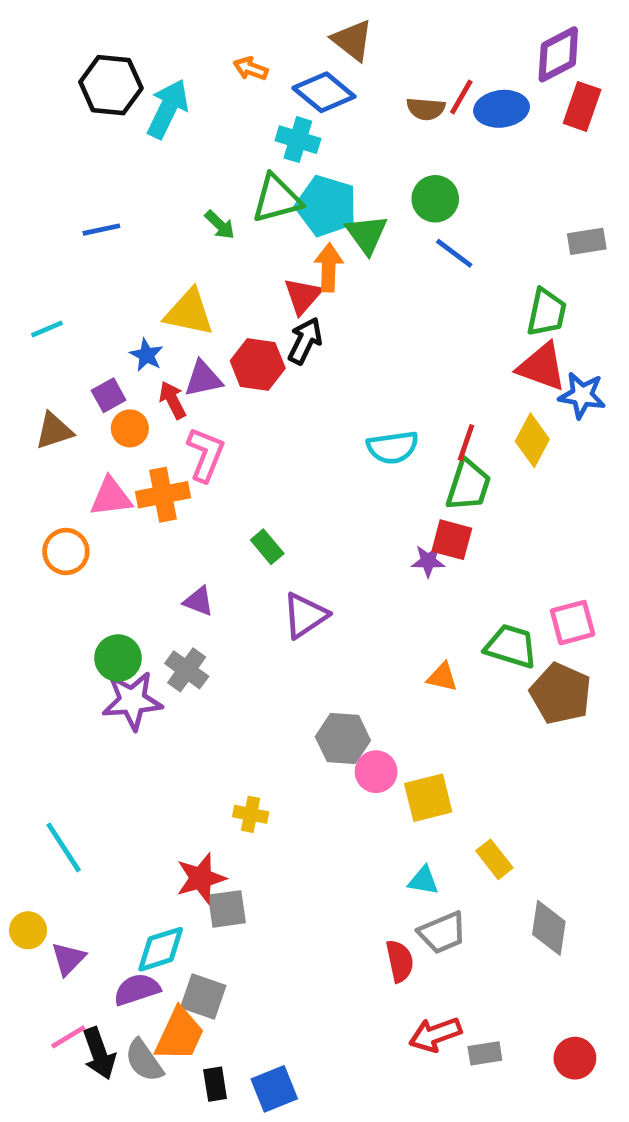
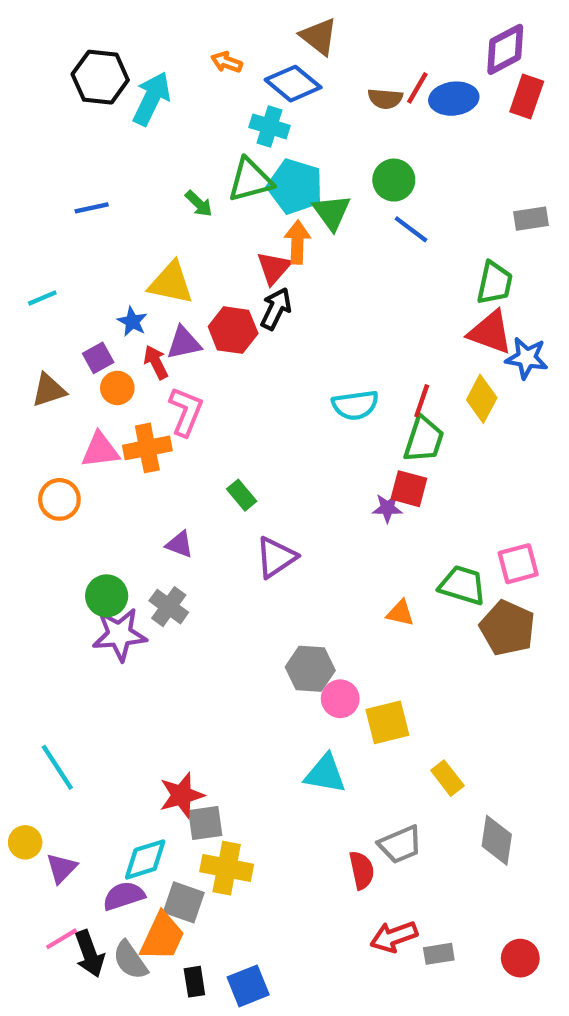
yellow cross: (251, 814) -> (227, 868), moved, size x1.6
cyan triangle: (423, 881) -> (325, 774), moved, size x1.5

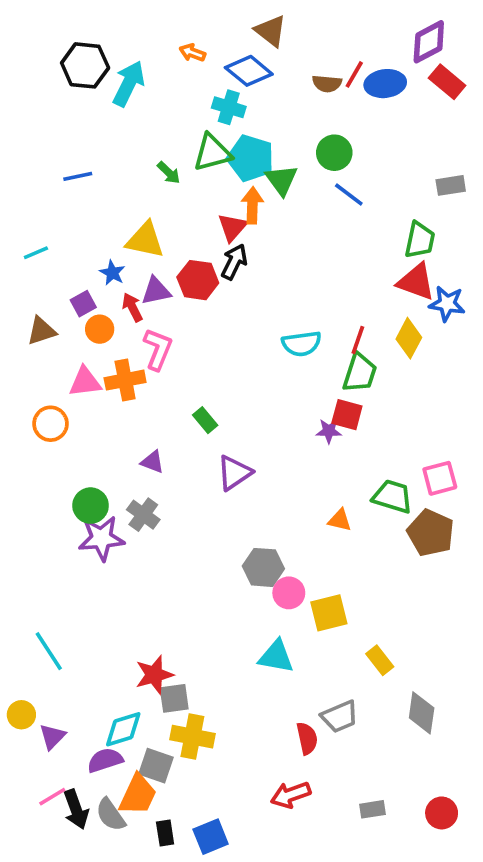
red rectangle: (527, 96) -> (447, 82), turned -69
red arrow: (394, 937) -> (291, 795), moved

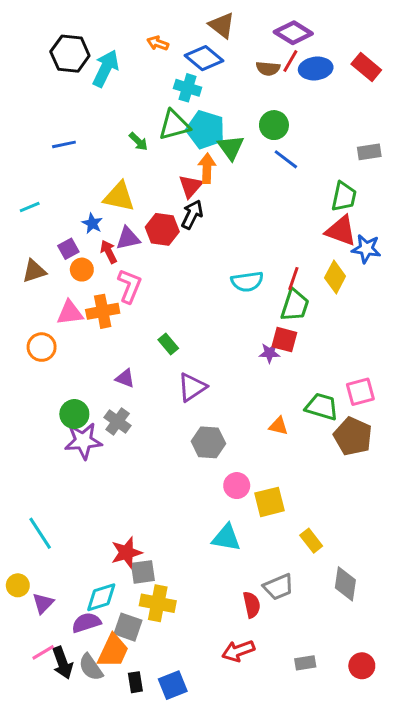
purple diamond: (429, 42) -> (293, 33), moved, turned 60
gray hexagon: (263, 567) -> (208, 442), moved

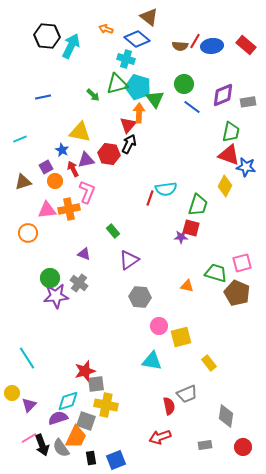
purple diamond: (293, 33) -> (223, 95), moved, turned -55
red line: (293, 279) -> (150, 198), moved
gray diamond: (345, 584) -> (226, 416), moved

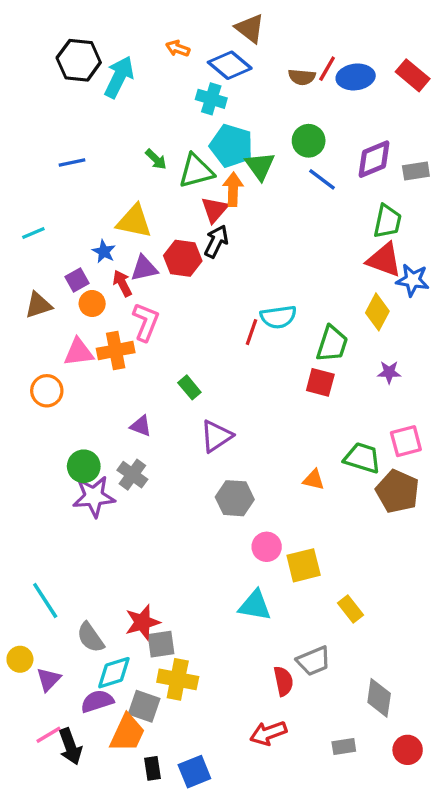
green triangle: (117, 84) -> (196, 171), moved
purple star: (181, 237) -> (389, 372), moved
gray semicircle: (61, 448) -> (90, 637), moved

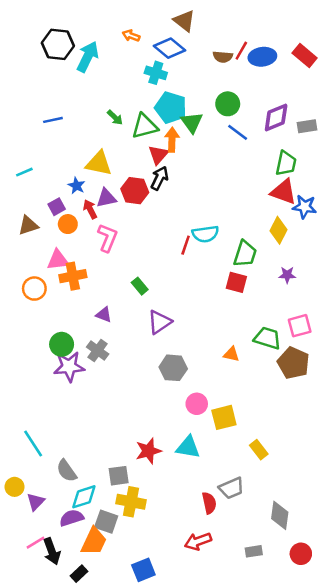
orange cross: (116, 350) -> (73, 276), moved
red star: (142, 622) -> (148, 451), moved
black rectangle: (153, 768) -> (79, 574), moved, turned 56

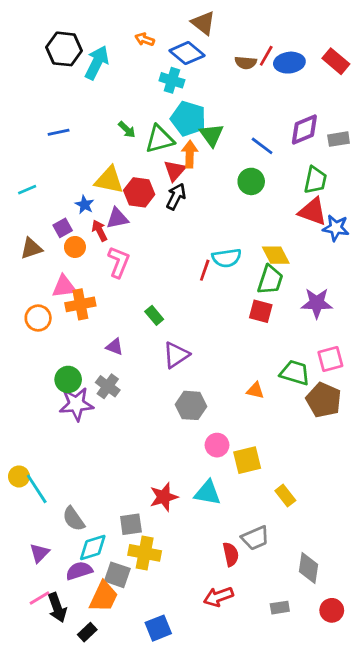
green circle: (228, 104) -> (251, 181), moved
red hexagon: (135, 191) -> (139, 192), moved
yellow diamond: (279, 230) -> (276, 255), moved, turned -55
purple star: (287, 275) -> (317, 303), size x1.6
yellow circle: (15, 487) -> (19, 476), moved

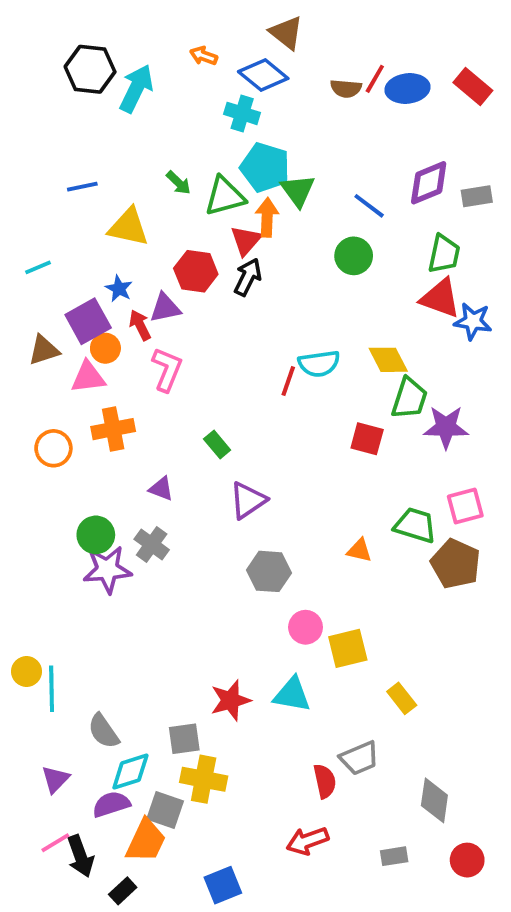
yellow triangle: (109, 180) -> (129, 227), moved
purple square: (63, 228) -> (88, 321), size x1.6
green trapezoid: (270, 280) -> (409, 398), moved
pink triangle: (64, 287) -> (88, 377), moved
cyan line: (37, 489) -> (52, 689), turned 32

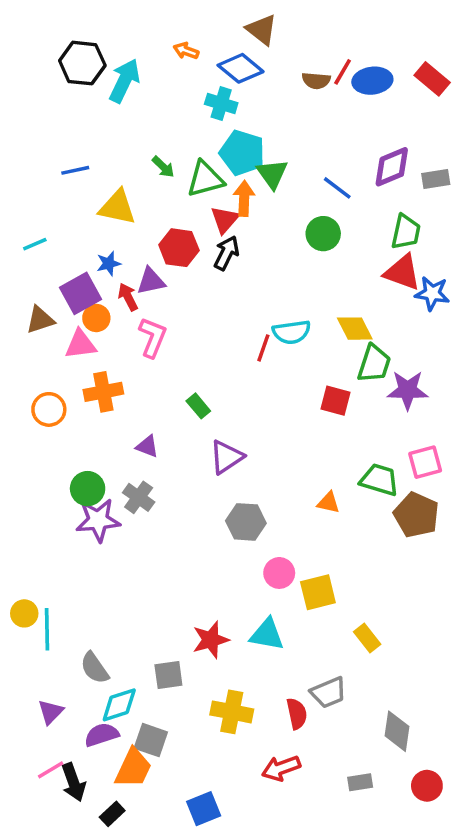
blue star: (119, 289) -> (109, 264), turned 30
yellow cross: (204, 779) -> (232, 712), moved

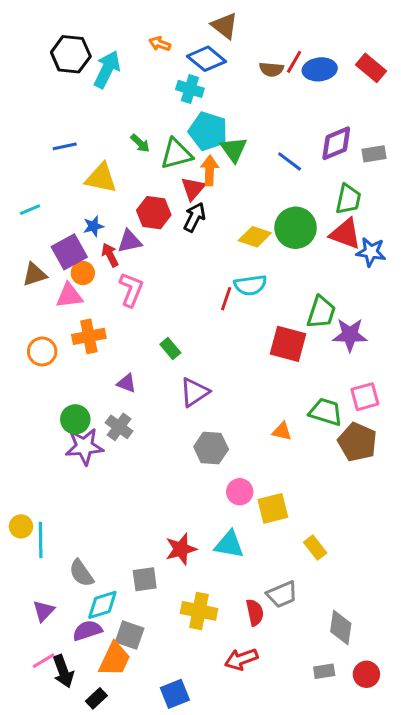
green circle: (323, 234) -> (296, 228), moved, size x1.4
yellow diamond: (355, 329) -> (255, 237), moved, turned -44
red square: (335, 401) -> (288, 344), size x1.4
gray rectangle: (360, 782) -> (324, 671), moved

